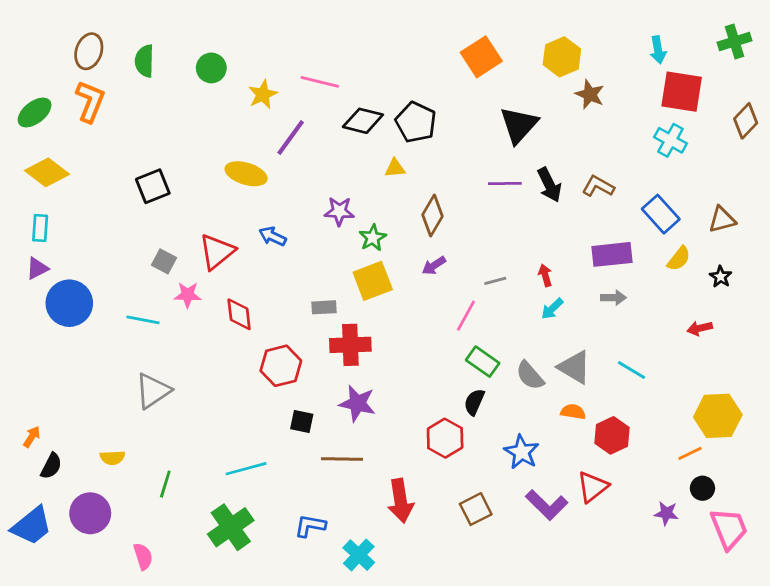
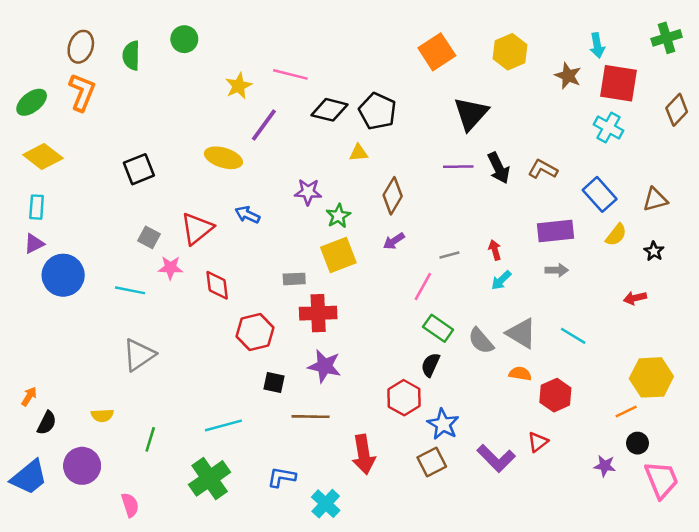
green circle: (211, 68) -> (184, 39), moved
brown star: (590, 94) -> (568, 76), moved
blue star: (522, 452) -> (443, 424), moved
red triangle: (593, 487) -> (538, 442), size x0.7

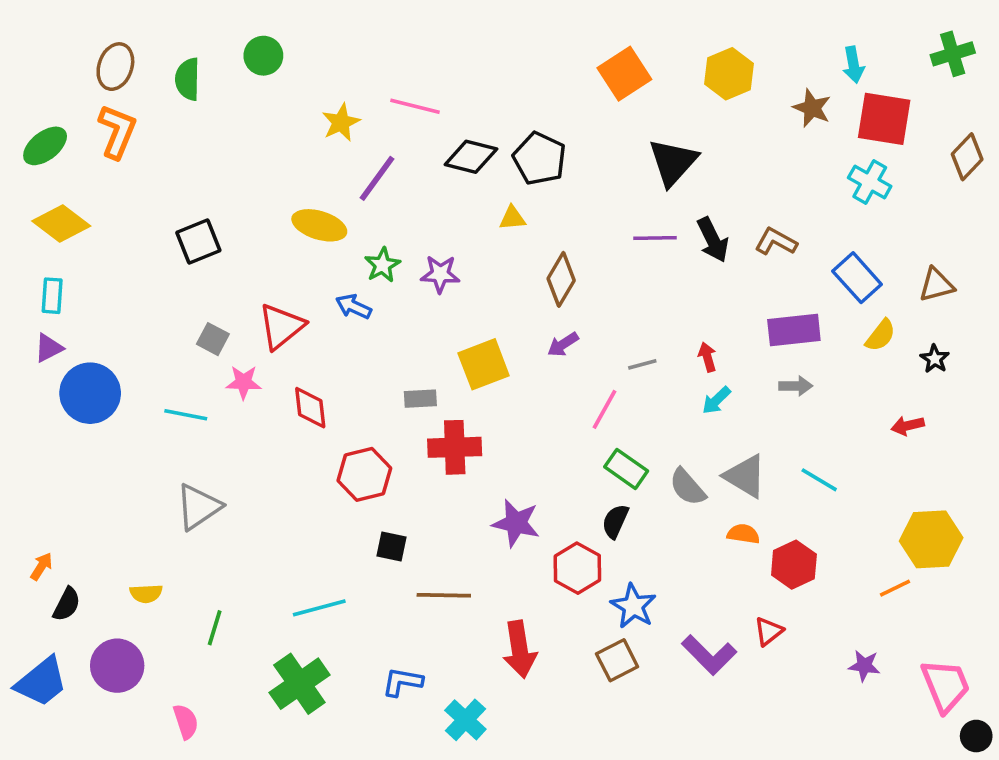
green star: (338, 216) -> (382, 265), moved
purple star: (324, 366) -> (516, 523), moved
black circle: (638, 443) -> (976, 736), moved

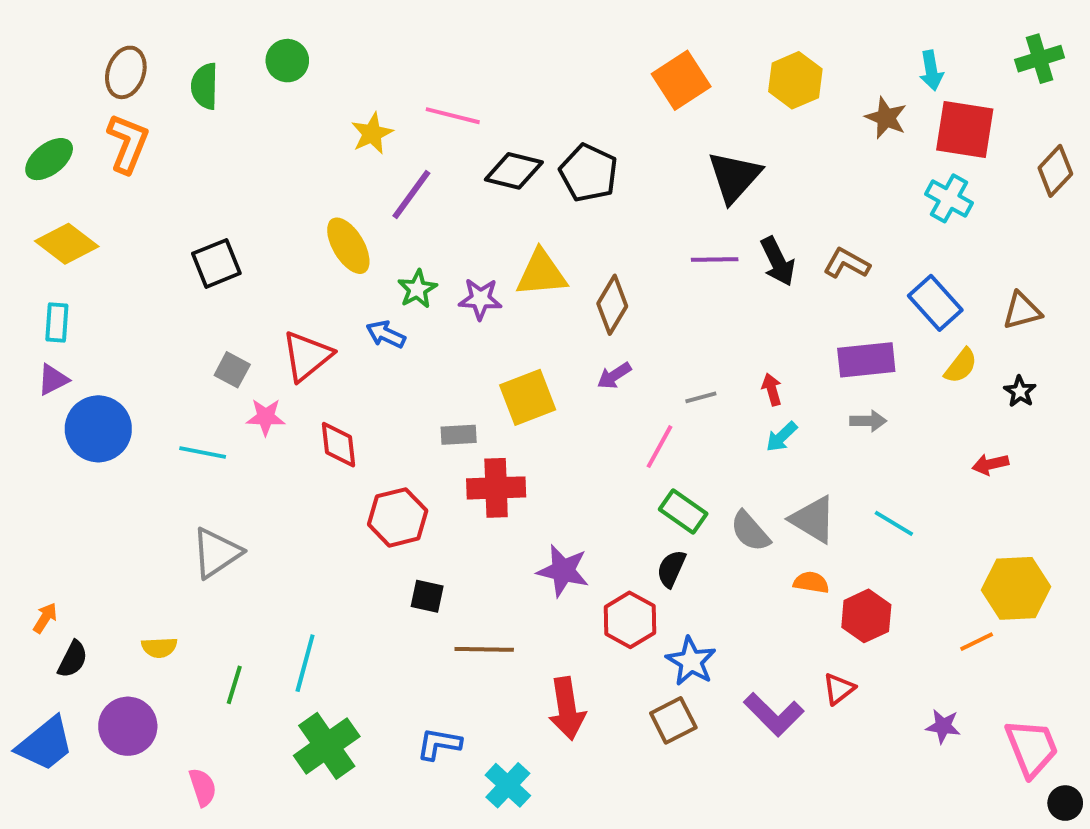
yellow triangle: (512, 218) -> (541, 273), moved, size x1.8
yellow ellipse: (319, 225) -> (348, 246), turned 42
cyan line: (319, 608) -> (305, 663), moved, turned -60

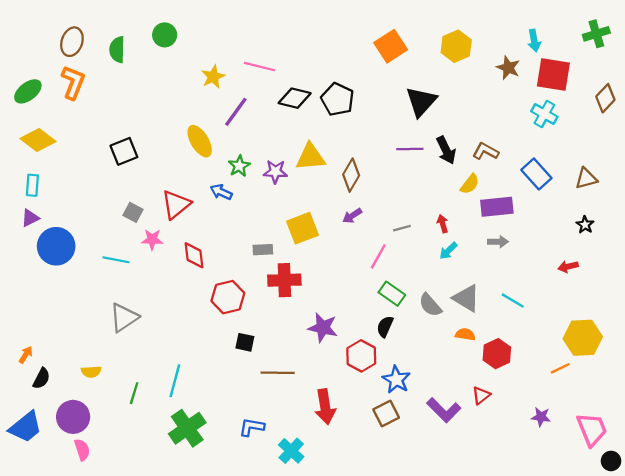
yellow semicircle: (961, 366) -> (470, 184), moved
pink semicircle: (203, 787) -> (82, 450), moved

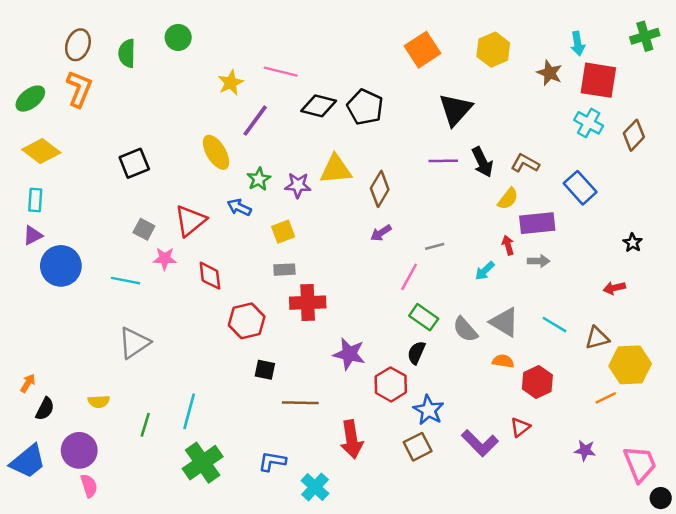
brown diamond: (605, 98) -> (634, 135), moved
brown triangle: (586, 178) -> (597, 338), moved
red arrow: (443, 224) -> (508, 245), moved
yellow square: (302, 228) -> (283, 232), moved, size x0.7

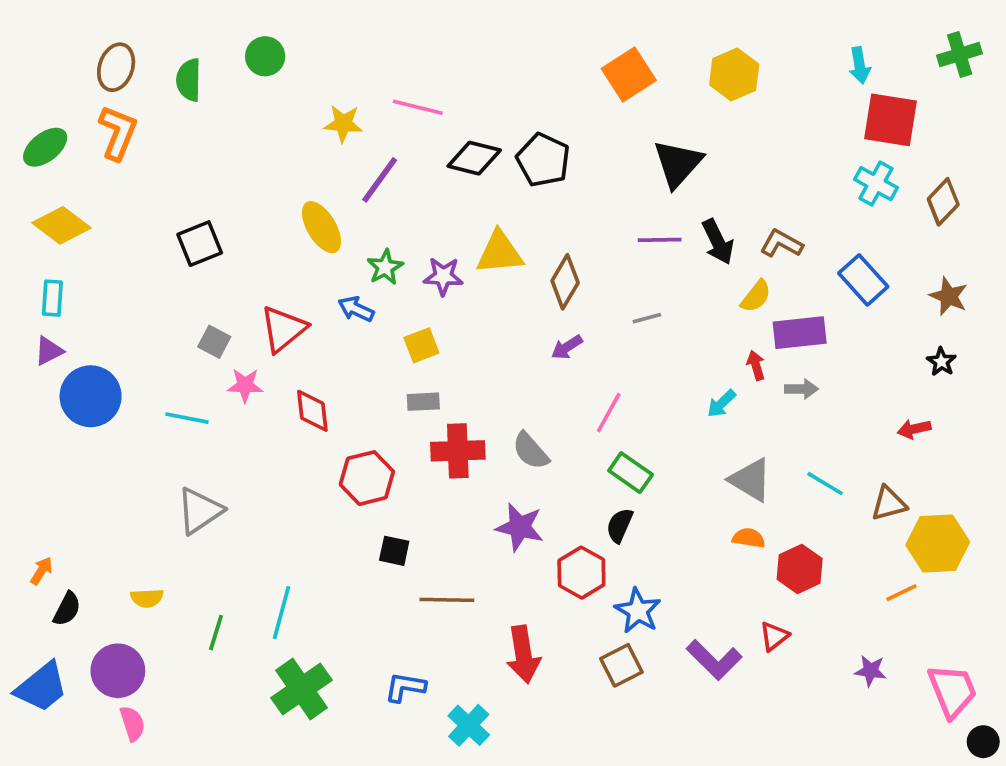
brown star: (550, 73) -> (949, 296), moved
yellow star: (231, 83) -> (343, 124), turned 30
gray line: (435, 246) -> (647, 318), moved
gray semicircle: (465, 329) -> (531, 451), moved

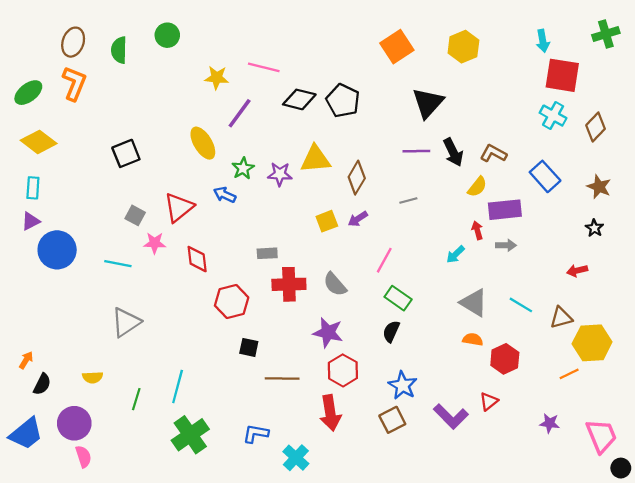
yellow square: (421, 345) -> (327, 221), moved
red hexagon: (581, 573) -> (343, 370), moved

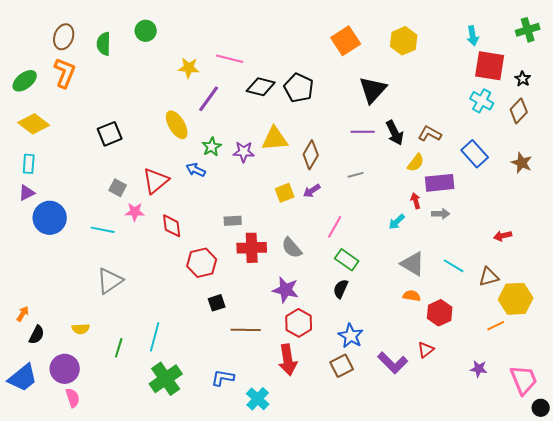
black star: (594, 228) -> (523, 79), moved
black square: (249, 347) -> (217, 303), turned -30

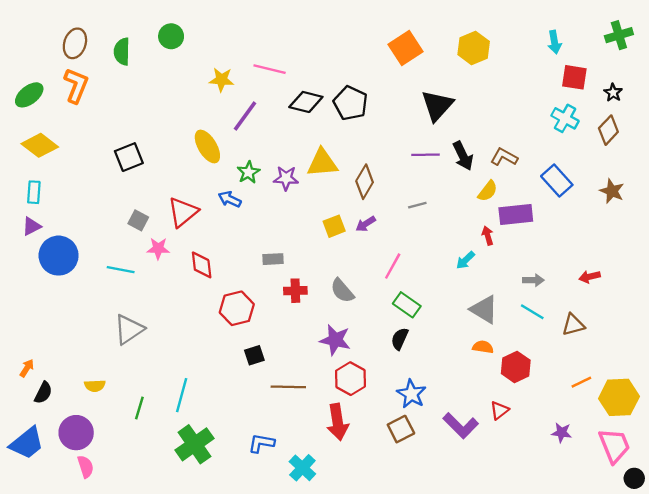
red square: (490, 66) -> (574, 77), size x0.7
gray arrow: (441, 214) -> (533, 280), moved
red cross: (252, 248) -> (295, 291), size x0.7
yellow hexagon: (516, 299) -> (619, 397), moved

